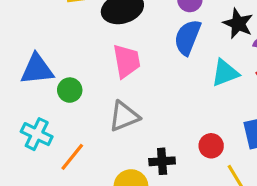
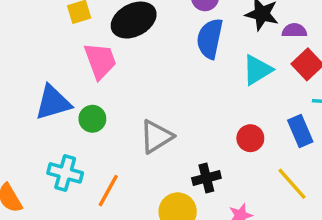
pink trapezoid: (127, 61) -> (100, 61), moved
red circle: (211, 146) -> (250, 138), moved

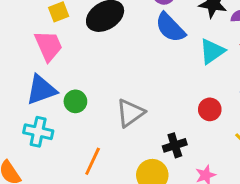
blue semicircle: (210, 39) -> (170, 28), turned -52
pink trapezoid: (100, 61) -> (48, 46), moved
cyan cross: (65, 173) -> (38, 132), moved

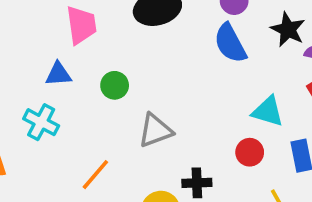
cyan triangle: (212, 51) -> (268, 111), moved, turned 36
blue triangle: (41, 90) -> (58, 74), size x0.7
green circle: (75, 101) -> (115, 85), moved

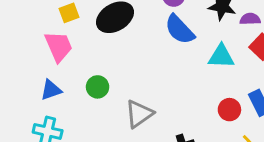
cyan triangle: (268, 111) -> (221, 56), moved
red circle: (250, 152) -> (229, 110), moved

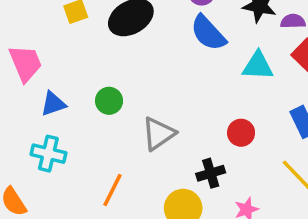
pink trapezoid: (59, 46) -> (26, 63), moved
red circle: (229, 110) -> (241, 133), moved

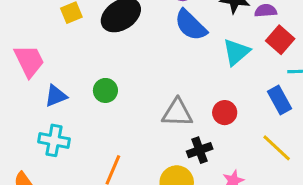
cyan triangle: (258, 66) -> (236, 52), turned -40
gray triangle: (159, 134) -> (177, 113), moved, turned 40

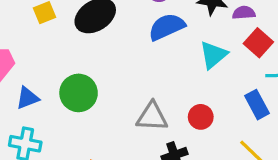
blue semicircle: (191, 25) -> (167, 27), turned 111
green circle: (105, 90) -> (79, 93), size x1.5

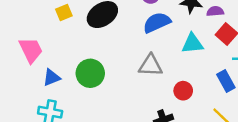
cyan triangle: (213, 55) -> (192, 44), turned 35
gray triangle: (152, 117) -> (151, 65), moved

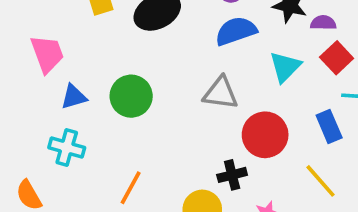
cyan triangle: (192, 44) -> (285, 67), turned -45
red circle: (183, 91) -> (265, 135), size x1.6

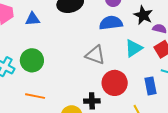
green circle: (131, 96) -> (32, 60), moved
blue triangle: (74, 97) -> (33, 19), moved
orange line: (131, 188) -> (35, 96), turned 60

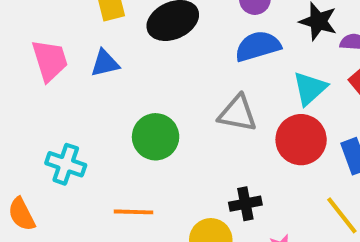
green circle: (32, 60) -> (156, 137), moved
red circle: (115, 83) -> (301, 140), moved

